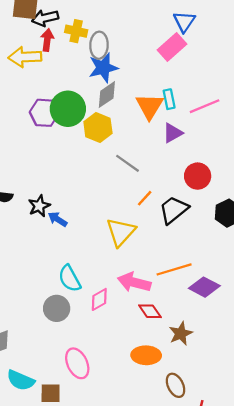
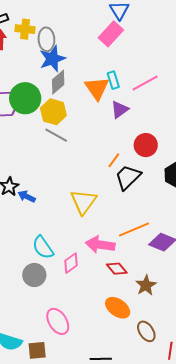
gray line: (128, 163) -> (56, 135), moved
orange line: (145, 198) -> (114, 160), moved
orange ellipse: (146, 355) -> (118, 308), turned 40

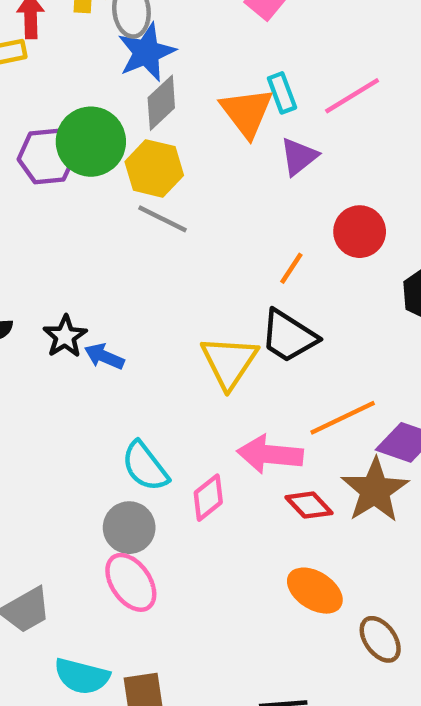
black trapezoid: (128, 177) -> (289, 336), moved, turned -100
brown star: (146, 285) -> (375, 490), moved, size x1.4
pink ellipse: (58, 321) -> (131, 582), moved

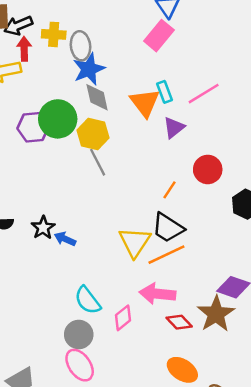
gray diamond: (161, 103) -> (97, 97), turned -60
gray line: (162, 219) -> (98, 162), turned 36
orange line: (343, 418) -> (166, 255), moved

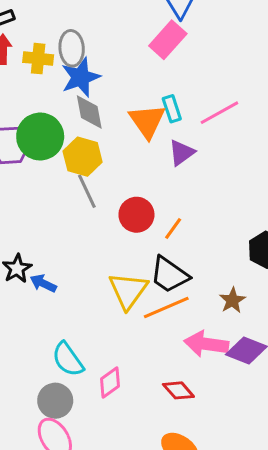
yellow cross: (54, 34) -> (38, 59), moved
red circle: (208, 169) -> (136, 215), moved
pink arrow: (157, 294) -> (206, 344), moved
brown star: (216, 314) -> (232, 300), moved, size x0.6

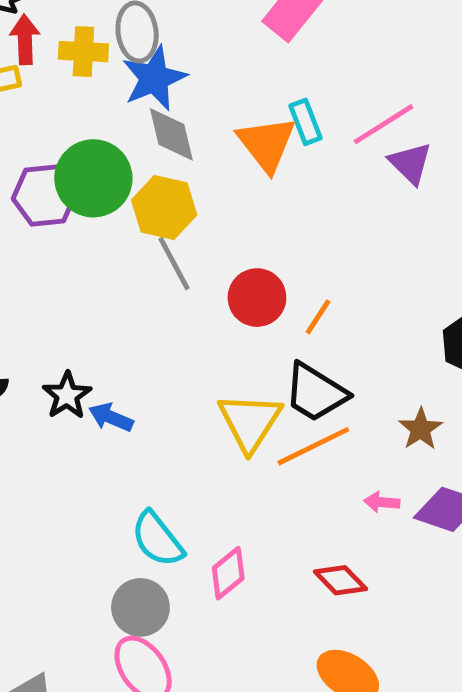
purple triangle: (182, 153) -> (410, 163), moved, turned -36
pink arrow: (206, 344) -> (382, 502), size x0.5

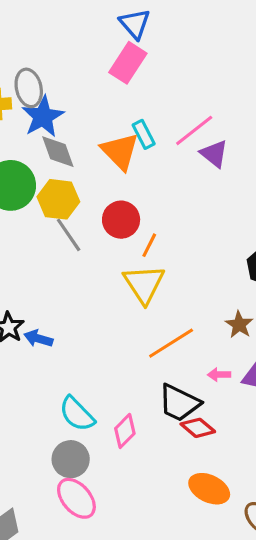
red circle: (257, 298) -> (121, 220), moved
orange line: (318, 317) -> (149, 245), moved
black trapezoid: (316, 393) -> (179, 403), moved
yellow triangle: (250, 422) -> (144, 284), moved

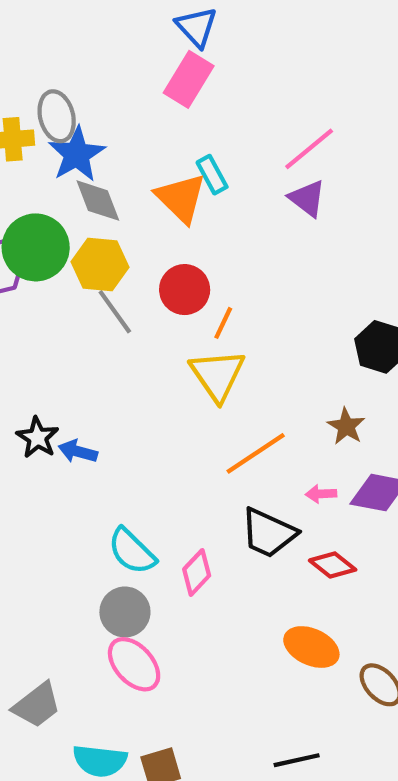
pink line: (194, 130) -> (309, 149), moved
red diamond: (198, 428) -> (333, 565), moved

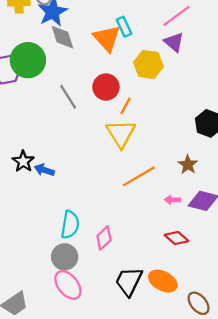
yellow hexagon: (100, 264) -> (148, 64), moved
black trapezoid: (268, 533) -> (129, 281), moved, turned 88
cyan semicircle: (132, 551) -> (70, 225), turned -128

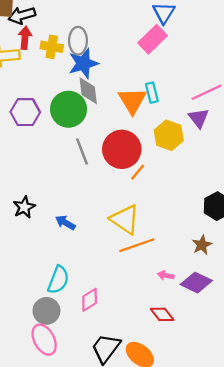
green circle: (28, 60) -> (69, 109), moved
red circle: (106, 87) -> (122, 149), size x1.4
yellow triangle: (121, 133) -> (125, 219), moved, turned -36
brown star: (188, 165) -> (202, 245), moved
blue arrow: (44, 170) -> (65, 223), moved

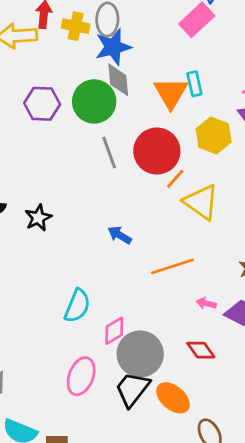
yellow triangle: (125, 219) -> (201, 202), moved
blue arrow: (65, 223) -> (120, 235), moved
gray circle: (46, 311) -> (140, 354), moved, size x1.4
pink ellipse: (44, 340) -> (81, 376), moved, turned 48

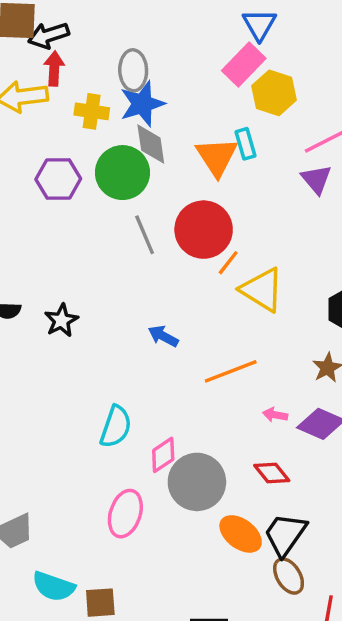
yellow cross: (76, 26) -> (92, 111), moved
yellow hexagon: (214, 135) -> (274, 93), moved
black trapezoid: (132, 389) -> (285, 534), moved

